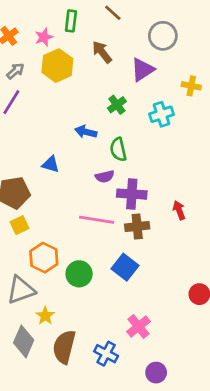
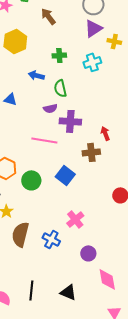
yellow hexagon: (57, 66) -> (15, 41), moved
purple triangle: (143, 70) -> (93, 28), moved
green cross: (117, 105) -> (59, 55), turned 32
brown cross: (137, 226) -> (91, 152), moved

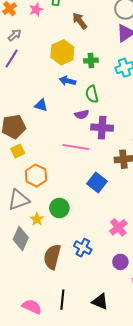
yellow hexagon: (15, 41) -> (62, 52), moved
green circle: (31, 180) -> (59, 208), moved
pink cross: (75, 219) -> (118, 227), moved
brown semicircle: (20, 234) -> (52, 257), moved

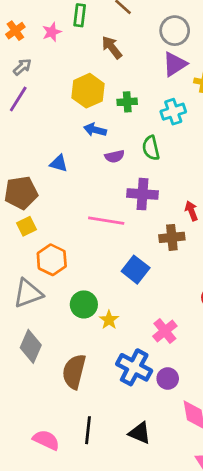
green semicircle: (92, 94) -> (151, 148), moved
purple semicircle: (82, 114) -> (115, 156), moved
yellow star: (37, 219) -> (109, 320), moved
blue cross: (83, 248) -> (134, 367), moved, size x1.4

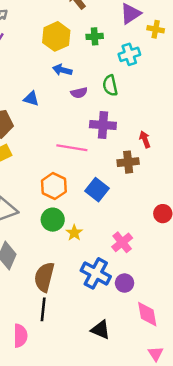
green cross: (127, 102) -> (95, 36), moved
orange hexagon: (52, 260) -> (54, 186), moved
black line: (88, 430) -> (43, 309), moved
pink semicircle: (46, 440) -> (20, 336), turned 65

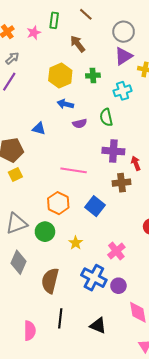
purple cross: (103, 125) -> (113, 151), moved
green circle: (53, 220) -> (45, 232), moved
black line: (43, 309) -> (60, 318), moved

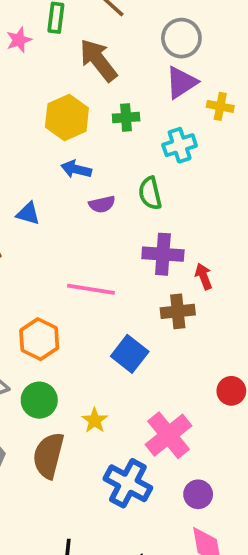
brown arrow: (78, 44) -> (98, 60), size x1.4
orange hexagon: (58, 203) -> (39, 339), moved
pink cross: (116, 251) -> (169, 435), size x1.4
brown semicircle: (50, 281) -> (48, 455), moved
purple circle: (118, 286) -> (198, 494), moved

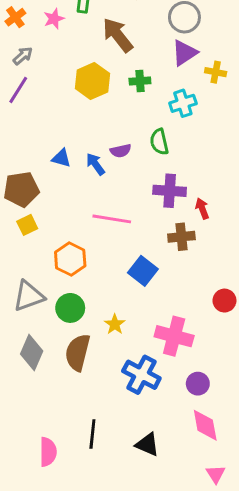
blue arrow: (76, 169) -> (95, 164), moved, turned 40
pink cross: (169, 435) -> (174, 336), turned -36

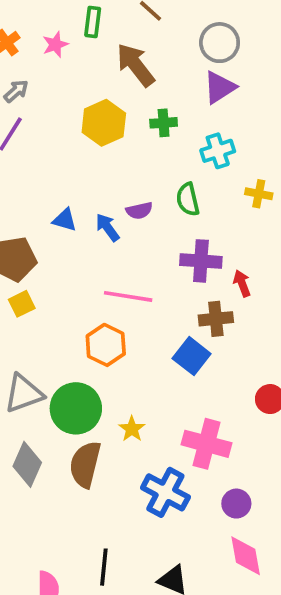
yellow cross: (216, 72) -> (259, 194), moved
orange hexagon: (70, 259) -> (106, 345), moved
blue square: (143, 271) -> (192, 356), moved
green circle: (70, 308) -> (76, 408), size x1.4

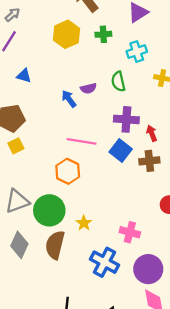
blue triangle: (65, 220) -> (24, 76), moved
brown cross: (216, 319) -> (149, 161), moved
blue square: (192, 356) -> (121, 151), moved
pink cross: (206, 444) -> (130, 232), size x0.7
purple circle: (236, 504) -> (148, 269), size x1.6

